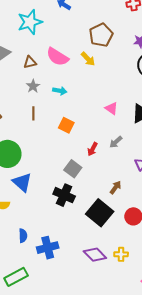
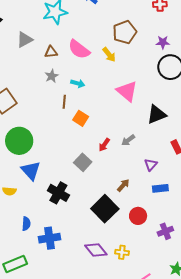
pink triangle: (111, 108) -> (127, 91), moved, size x1.6
brown line: (33, 113) -> (64, 102), moved
black cross: (64, 195) -> (58, 193), moved

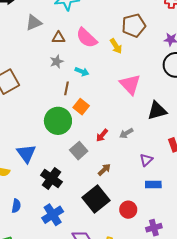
green circle: (19, 141) -> (58, 121), moved
brown arrow: (123, 185) -> (104, 170), moved
blue cross: (50, 238) -> (53, 215), moved, turned -30

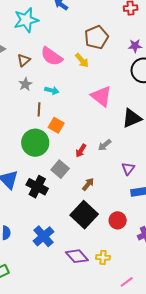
brown triangle: (59, 38) -> (24, 60), turned -32
black cross: (51, 178) -> (37, 187), moved

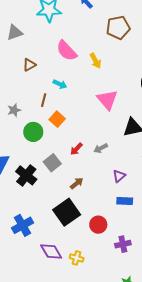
brown pentagon: (96, 37) -> (118, 27), moved
brown triangle: (24, 60) -> (29, 65), moved
gray star: (25, 84) -> (14, 110), moved
green circle: (35, 143) -> (33, 132), size x0.7

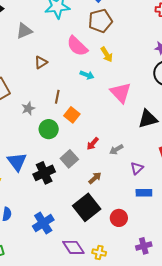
brown pentagon: (118, 27) -> (100, 21), moved
cyan arrow: (60, 84) -> (87, 75), moved
gray arrow: (101, 148) -> (116, 150), moved
black cross: (26, 175) -> (44, 173), turned 30
purple cross: (123, 244) -> (144, 246), moved

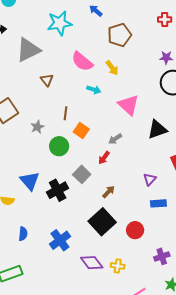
brown pentagon: (100, 21) -> (119, 35), moved
gray triangle: (24, 31) -> (28, 50), size x1.5
brown triangle: (41, 62) -> (47, 80), turned -32
gray arrow: (116, 150) -> (115, 139), moved

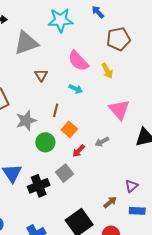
cyan arrow: (94, 90) -> (76, 89), moved
gray star: (37, 127) -> (26, 121), size x1.5
red arrow: (104, 158) -> (79, 151), moved
brown arrow: (109, 192) -> (110, 202), moved

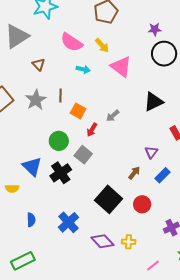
cyan arrow: (76, 89) -> (83, 69), moved
pink triangle: (119, 110) -> (121, 67), moved
gray star: (26, 121) -> (36, 100), moved
green circle: (45, 142) -> (59, 141), moved
blue rectangle: (137, 211) -> (162, 175), turned -35

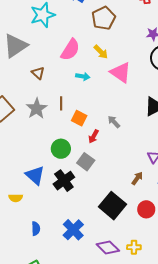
pink semicircle: (72, 42) -> (70, 50), turned -90
gray arrow: (113, 116) -> (114, 122), turned 88

